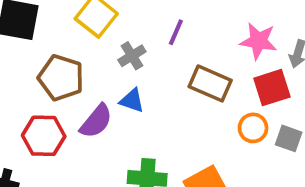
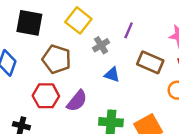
blue triangle: (132, 101) -> (112, 75), moved
purple semicircle: (96, 121) -> (77, 101), moved

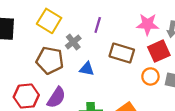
brown pentagon: (57, 59) -> (50, 60), moved

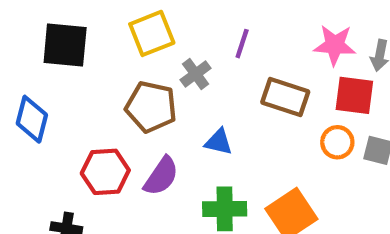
yellow square: (49, 21) -> (152, 33), turned 35
red square: (159, 51) -> (354, 95), turned 30
blue triangle: (87, 69) -> (219, 142), moved

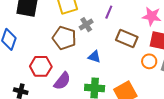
purple semicircle: (161, 176) -> (62, 81), moved

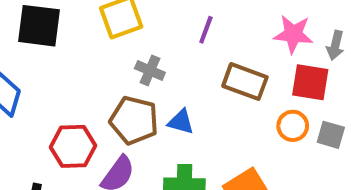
gray cross: (86, 25) -> (150, 71), moved, turned -32
brown pentagon: (64, 38) -> (134, 120), moved

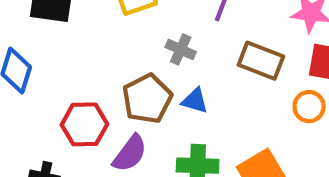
gray cross: (150, 71) -> (181, 49), moved
brown pentagon: (134, 120) -> (147, 99), turned 30

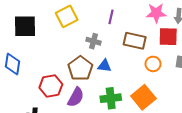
orange circle: (309, 107) -> (153, 64), moved

